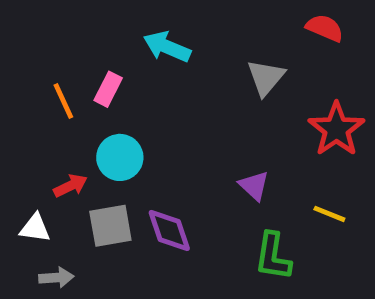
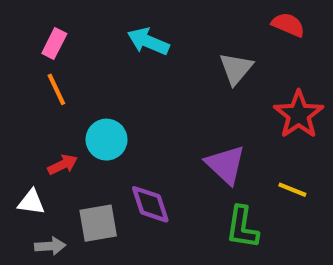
pink rectangle: (108, 89) -> (54, 44), moved
purple triangle: (254, 186) -> (226, 165), size x1.5
gray square: (110, 226) -> (98, 223), moved

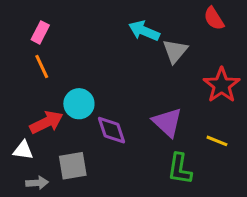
red semicircle: (288, 25) -> (214, 18), turned -145
cyan arrow: (148, 41) -> (144, 31), moved
red arrow: (63, 165) -> (46, 122), size x1.5
purple diamond: (150, 204) -> (112, 130), moved

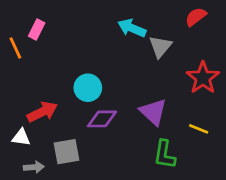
red semicircle: (214, 18) -> (196, 17), turned 85
orange line: (42, 67) -> (15, 48), moved
cyan circle: (79, 104) -> (88, 88), moved
purple diamond: (112, 130) -> (102, 119), turned -72

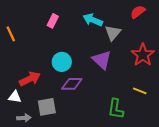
pink rectangle: (37, 29) -> (53, 21), moved
purple triangle: (153, 112) -> (102, 60), moved

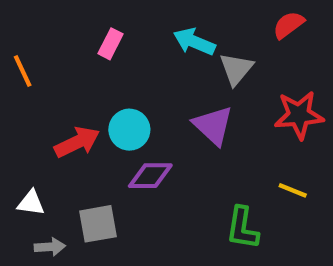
red star: (143, 55) -> (299, 115), turned 30
red arrow: (30, 79) -> (77, 142), moved

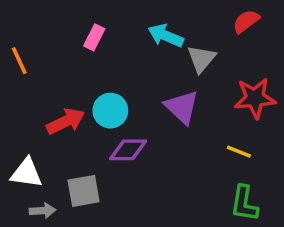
yellow line: (293, 190) -> (239, 152), moved
white triangle: (31, 203) -> (26, 173), size x1.4
green L-shape: (242, 228) -> (244, 203), moved

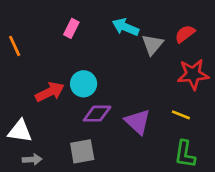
red semicircle: (246, 21) -> (185, 34), moved
purple triangle: (182, 107) -> (138, 122), moved
gray square: (84, 191) -> (82, 151), moved

